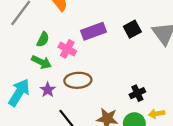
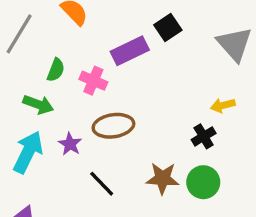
black square: (132, 29) -> (168, 28), moved
green arrow: (41, 62) -> (38, 104), moved
yellow arrow: (157, 114) -> (223, 105), moved

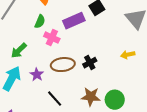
green semicircle: (56, 70) -> (40, 22), moved
green arrow: (38, 104) -> (19, 50), turned 114
black cross: (204, 136) -> (90, 63), moved

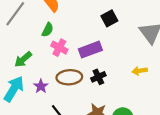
purple rectangle: (74, 21) -> (90, 50), moved

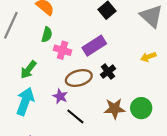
purple star: (41, 86) -> (60, 96), moved

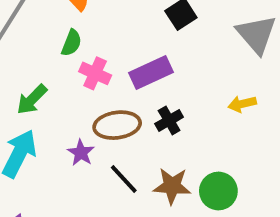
black line: (75, 116) -> (124, 179), moved

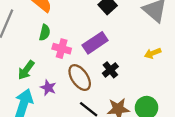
brown ellipse: (117, 125) -> (80, 78), turned 72
purple star: (81, 153) -> (48, 88), moved

